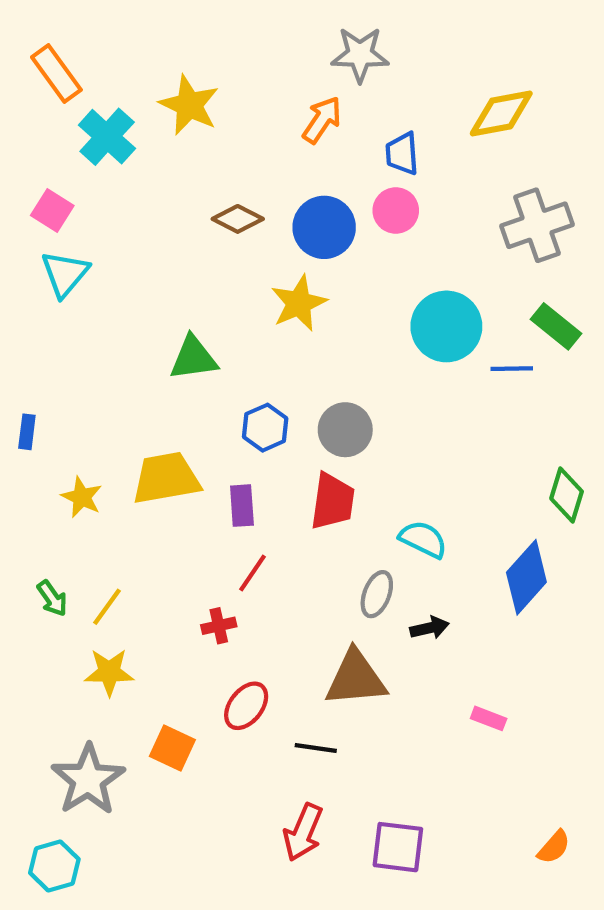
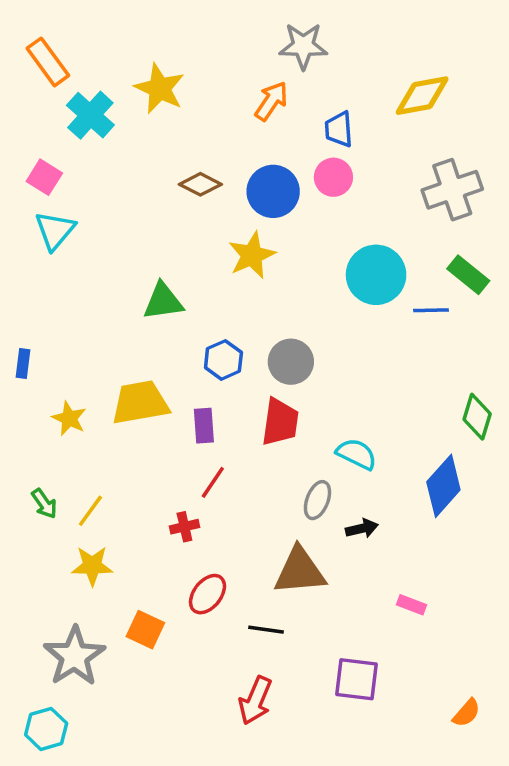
purple square: (398, 847) -> (356, 679), moved

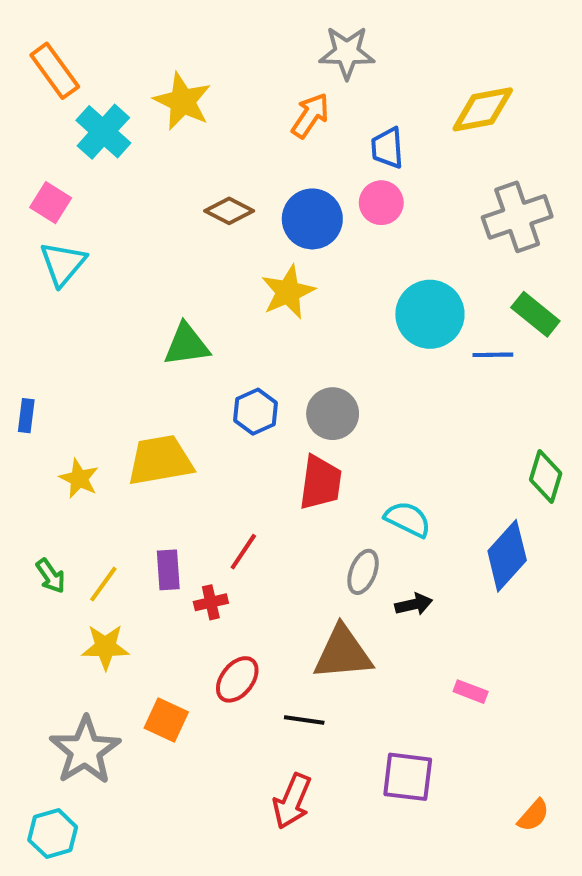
purple rectangle: (204, 426) -> (168, 570), moved

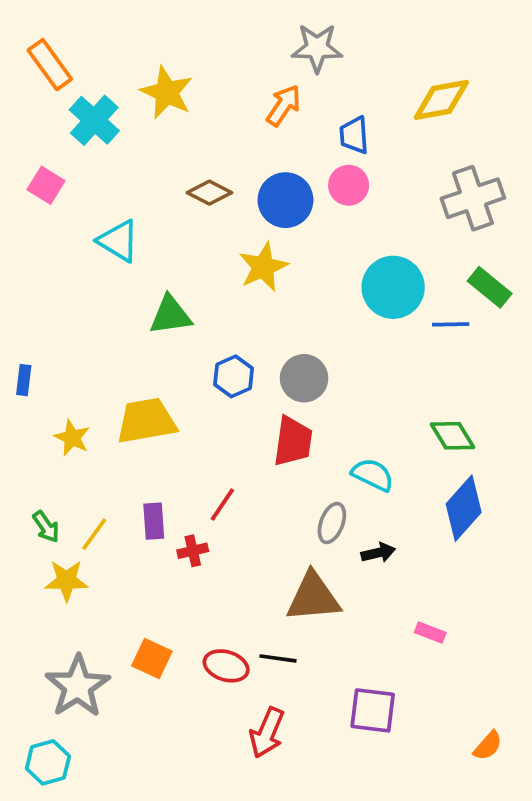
cyan triangle: (63, 264) -> (118, 241), moved, turned -39
green diamond: (546, 477) -> (453, 436), moved, turned -48
yellow star: (105, 647) -> (67, 581), moved
red ellipse: (237, 679) -> (226, 666), moved, turned 69

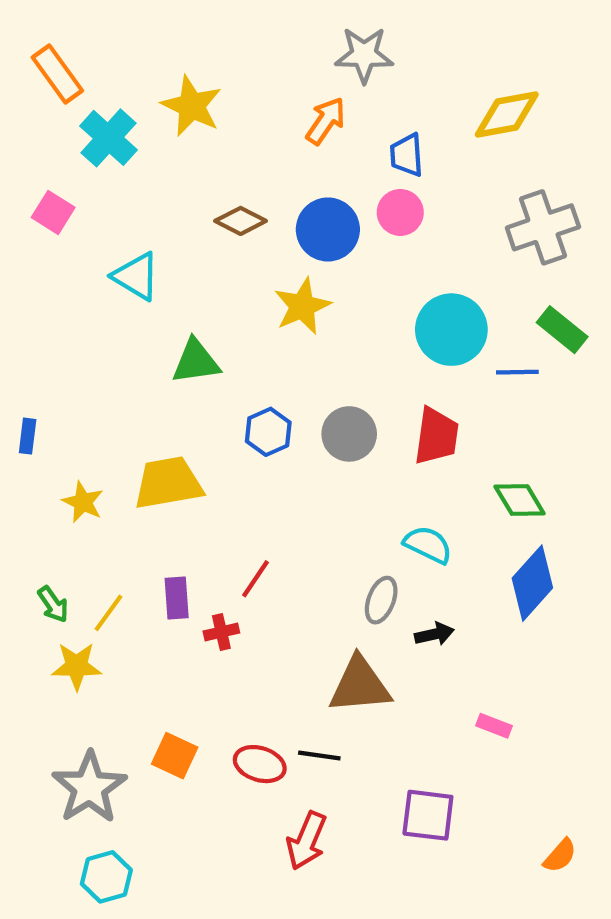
red trapezoid: (293, 441) -> (436, 436), moved
cyan hexagon: (48, 762) -> (106, 877), moved

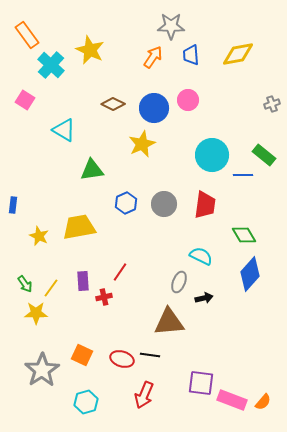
blue trapezoid: (407, 155) -> (191, 55), moved
gray cross: (543, 227) -> (272, 104), moved, size x0.5
pink rectangle: (494, 726) -> (232, 400), moved, size x1.8
cyan hexagon: (106, 877) -> (86, 402), moved

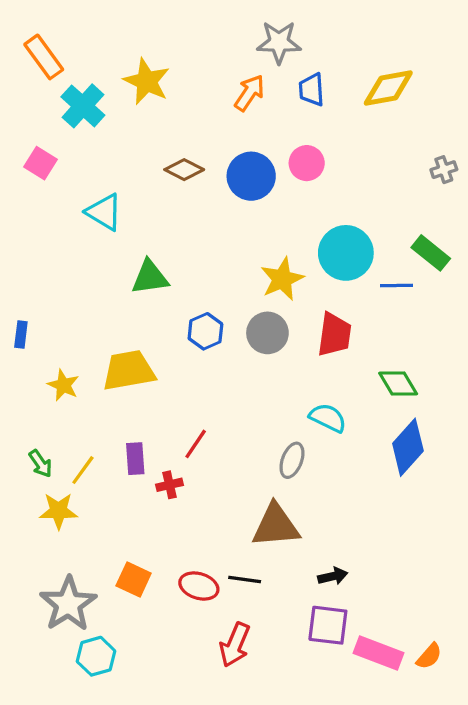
yellow star: (142, 144) -> (282, 279), moved
black arrow: (204, 298) -> (333, 576), moved
cyan hexagon: (86, 402) -> (96, 656), moved

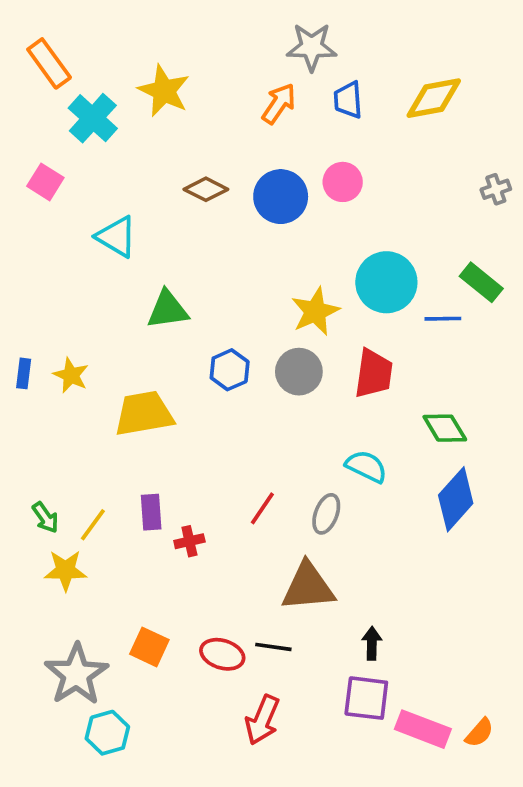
yellow star: (63, 385) -> (71, 375), moved
red line: (196, 444) -> (262, 508), moved
black arrow: (333, 576) -> (372, 643), turned -76

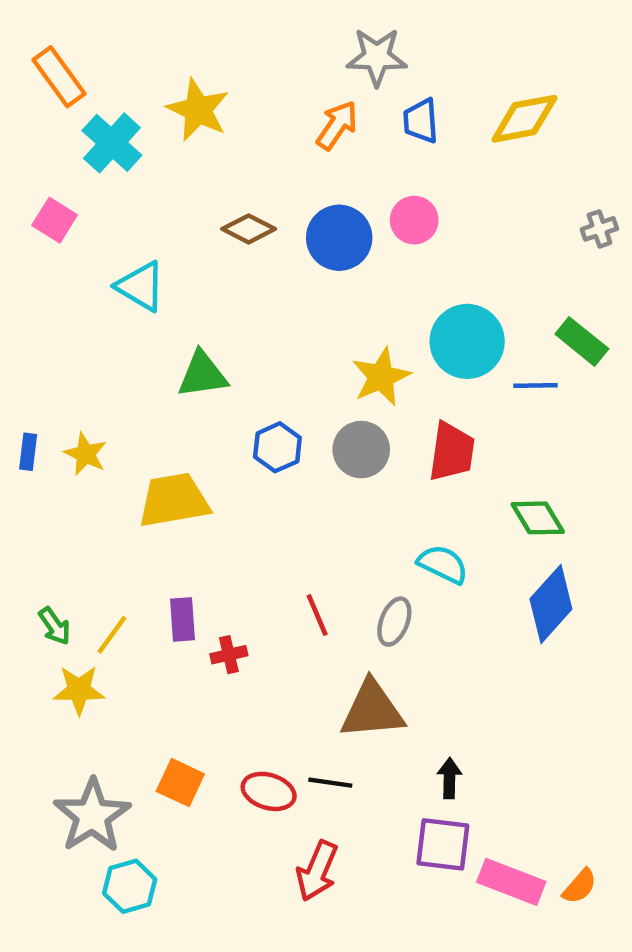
red line: (262, 508) -> (317, 615), turned -57

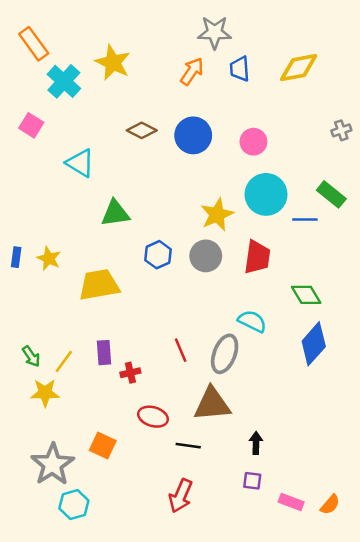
pink circle: (414, 220) -> (253, 142), moved
gray ellipse: (394, 622) -> (225, 354), size x1.4
red ellipse: (269, 791) -> (153, 417), moved
purple square: (443, 844) -> (252, 481), size x0.6
pink rectangle: (511, 882) -> (291, 502), size x0.7

